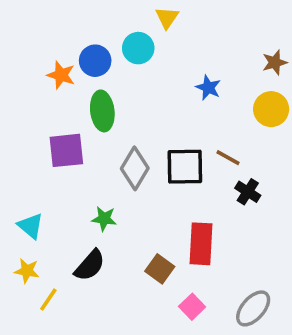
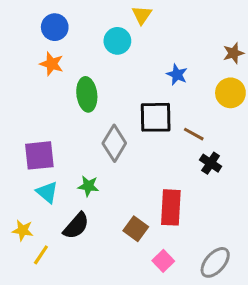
blue circle: (95, 61) -> (55, 27), moved
purple square: (66, 150) -> (39, 155), moved
black square: (185, 167) -> (156, 117), moved
cyan triangle: (30, 226) -> (47, 192), moved

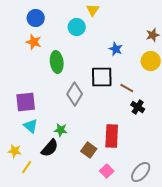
green star: (88, 186) -> (61, 130), moved

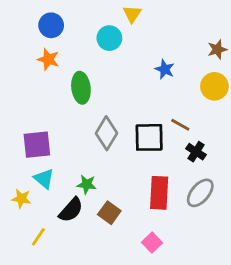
black square: (102, 77) -> (149, 137), moved
brown square: (89, 150) -> (109, 213), moved
yellow star: (15, 151) -> (21, 199), moved
gray ellipse: (141, 172) -> (200, 193), moved

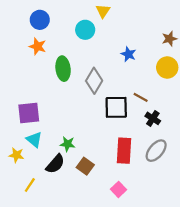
gray diamond: (107, 133) -> (94, 81), moved

